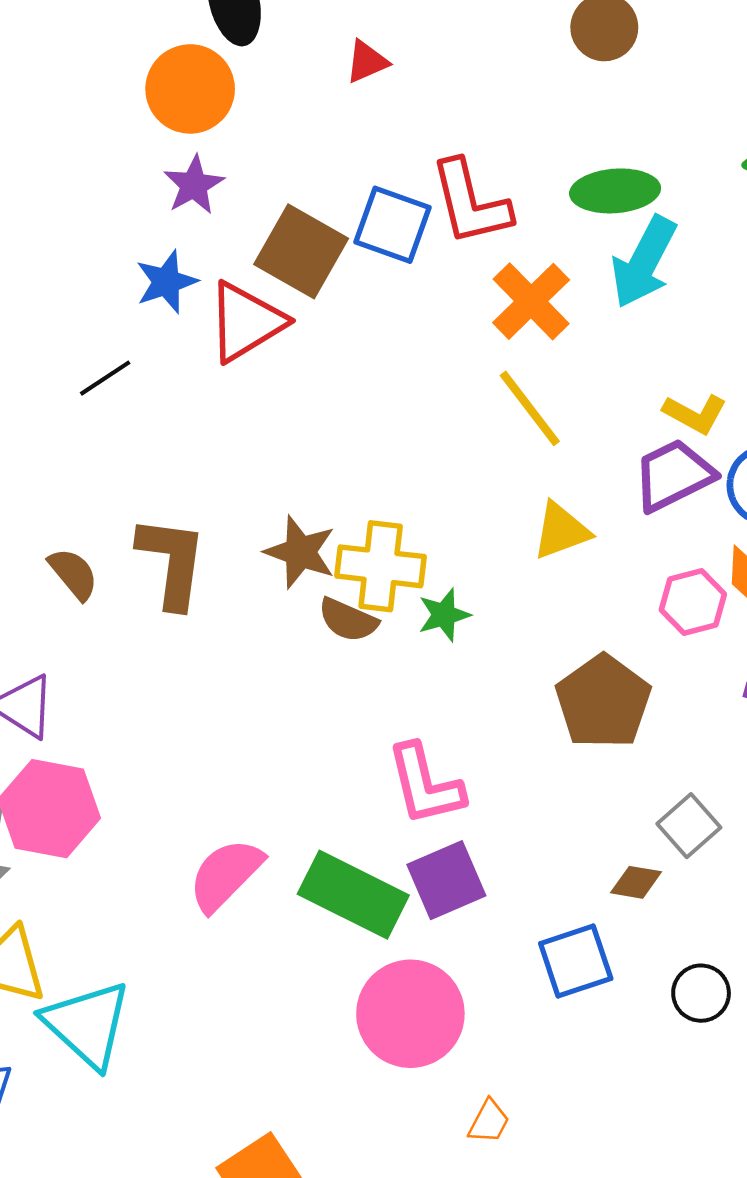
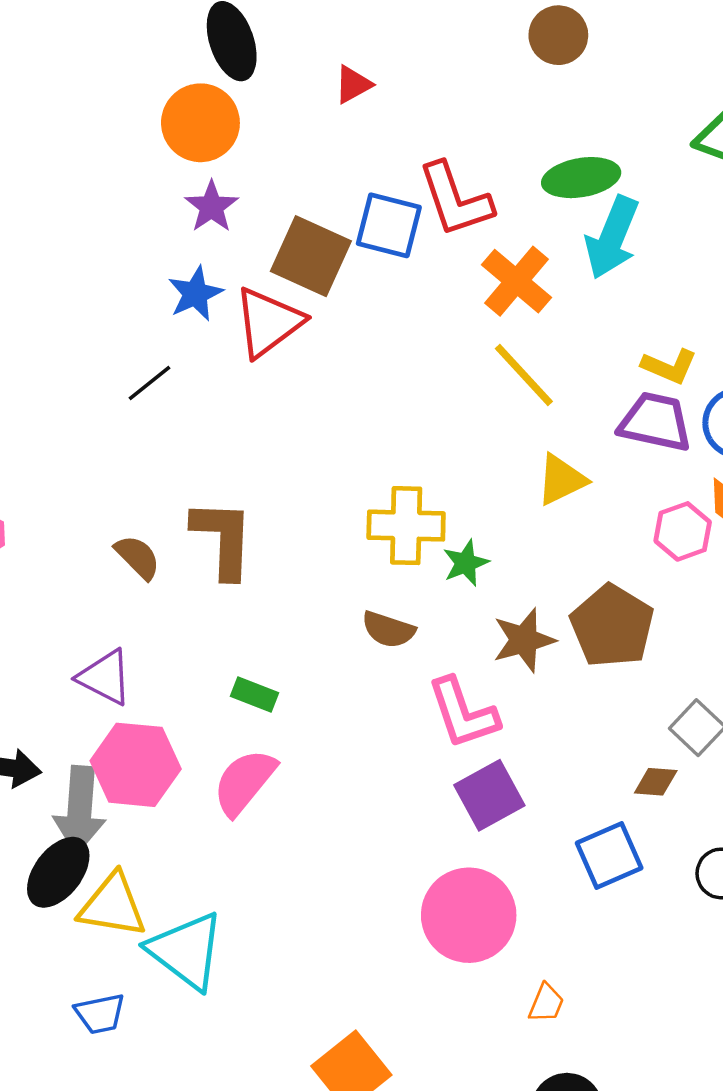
purple trapezoid: (673, 475) -> (655, 422), turned 44
brown star: (300, 552) -> (524, 640), moved, turned -30
brown semicircle: (348, 620) -> (388, 630), moved
pink semicircle: (226, 875) -> (244, 782), moved
green rectangle: (353, 895) -> (254, 694), moved, size x0.5

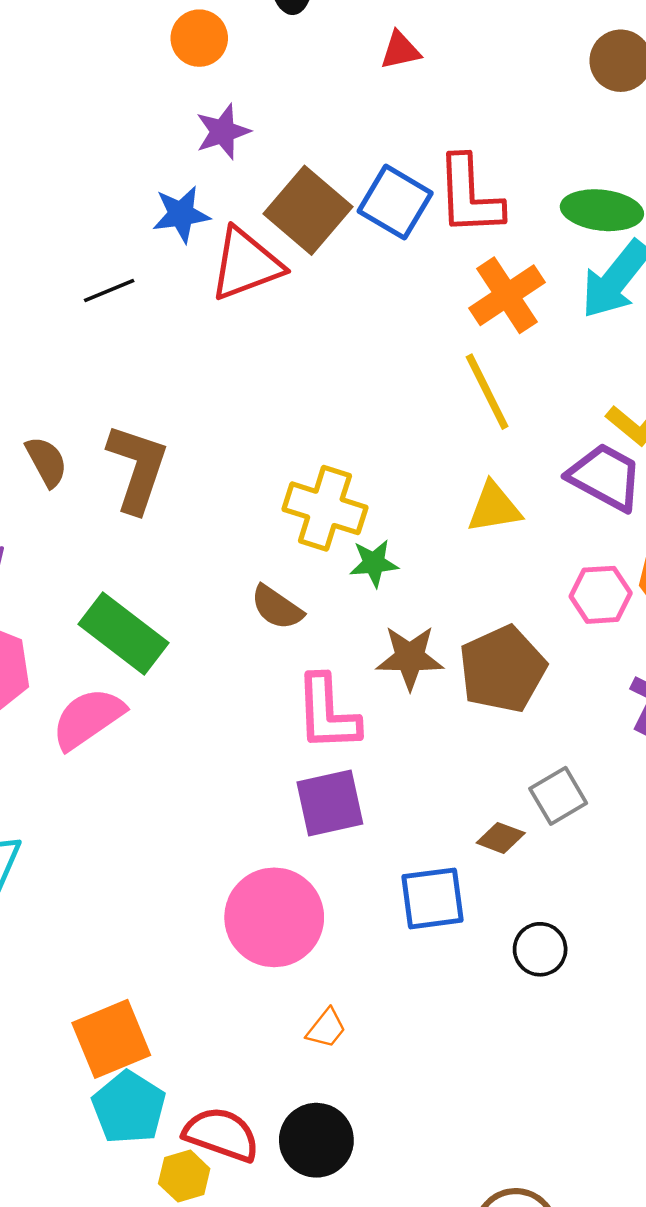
orange circle: (200, 123) -> (199, 38), moved, size x0.7
green rectangle: (254, 694) -> (124, 634), size x1.8

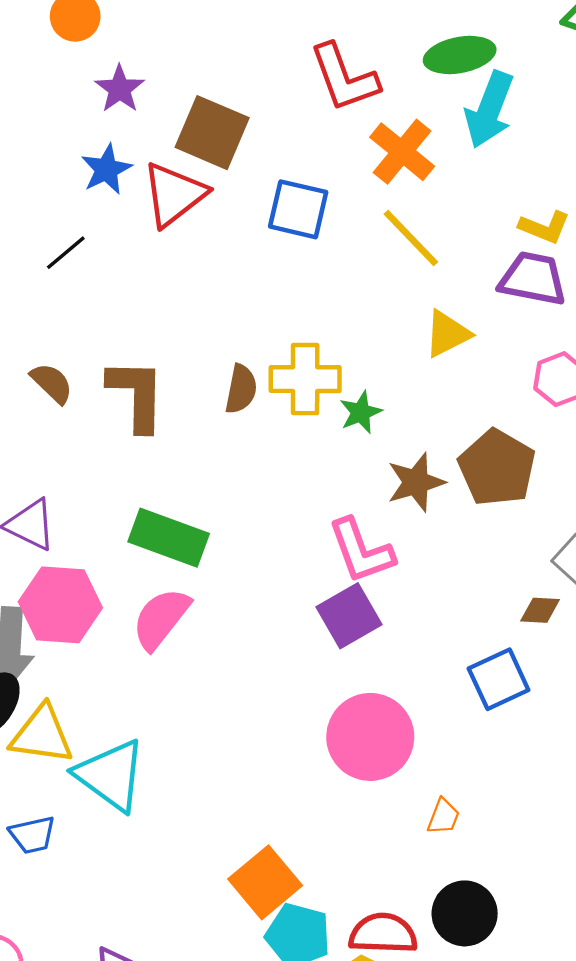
blue square: (395, 202) -> (298, 209), moved
brown semicircle: (46, 462) -> (52, 383), moved
brown semicircle: (277, 607) -> (241, 389), moved, turned -96
purple square: (330, 803) -> (349, 616), moved

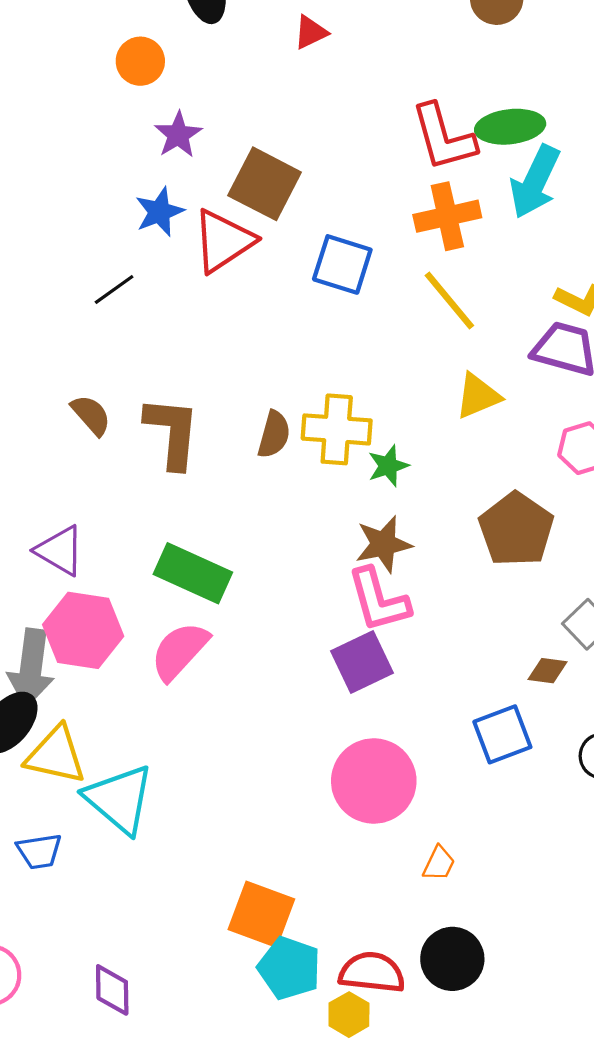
red L-shape: (344, 78) -> (443, 137), moved
orange cross: (402, 152) -> (447, 216), turned 34
brown star: (416, 482) -> (383, 544), moved
orange square: (265, 882) -> (261, 914), turned -34

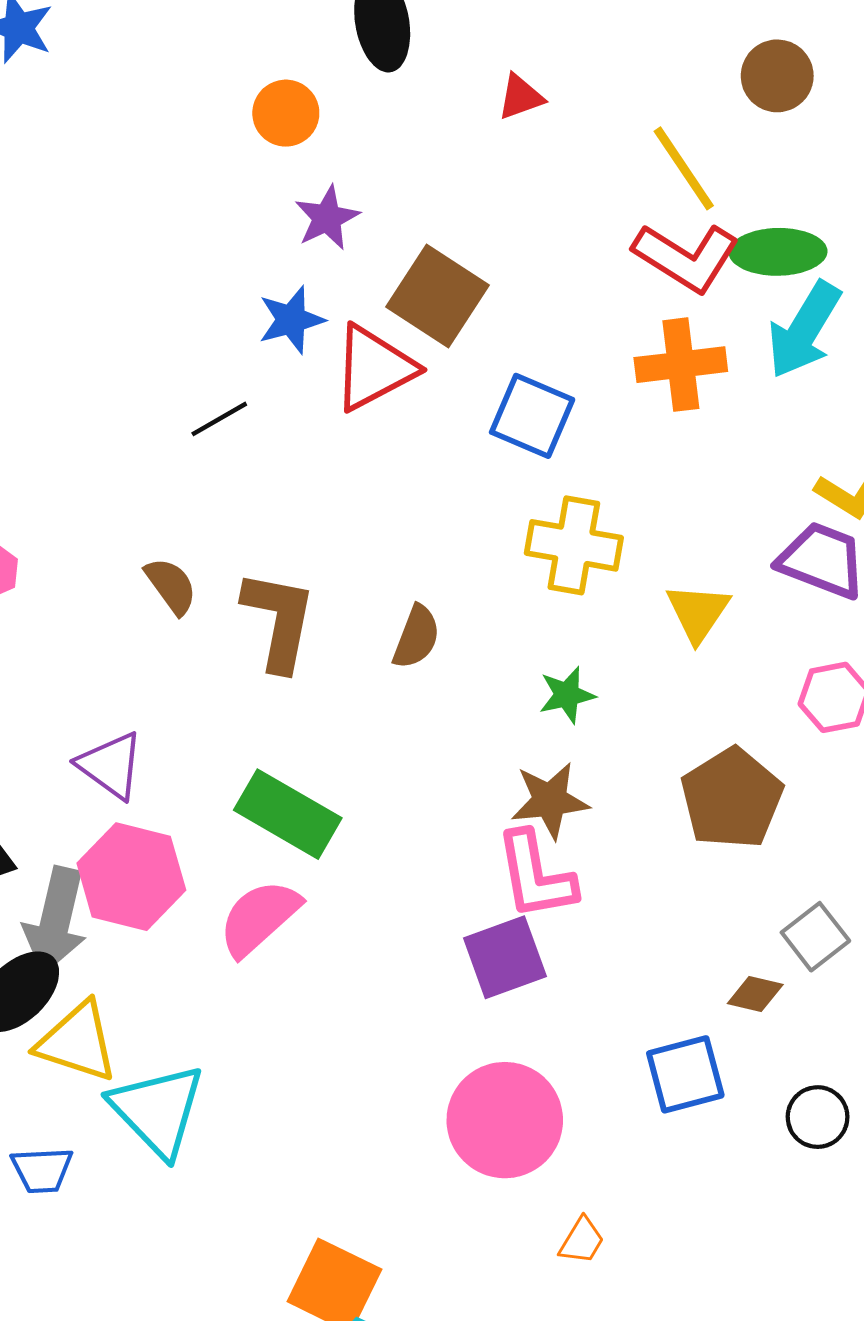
red L-shape: (443, 137) -> (686, 257), turned -48
yellow line: (449, 300) -> (684, 168), moved
yellow triangle: (478, 396) -> (698, 612), turned -39
yellow cross: (337, 429) -> (574, 545), moved

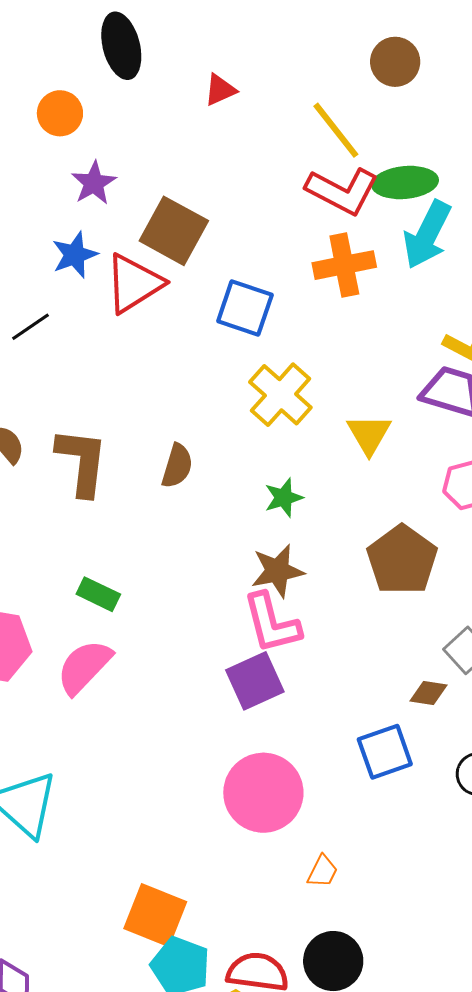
yellow cross: (574, 545) -> (280, 395), turned 36
green rectangle: (288, 814) -> (98, 594), size x0.6

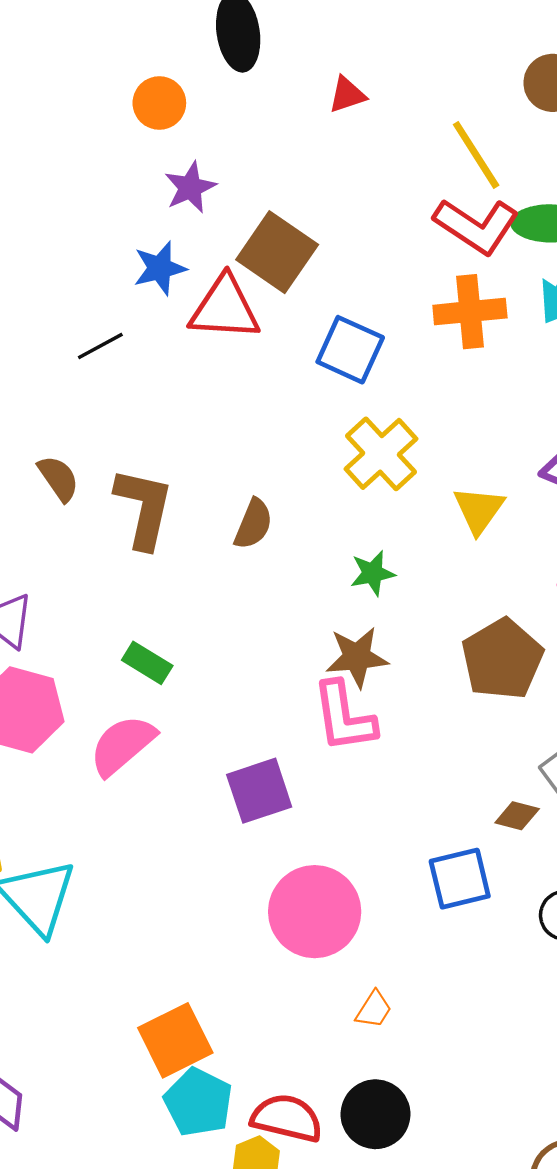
red triangle: (134, 283) -> (225, 308), turned 30
purple square: (255, 681) -> (259, 791), moved
orange square: (155, 915) -> (175, 1040), turned 36

